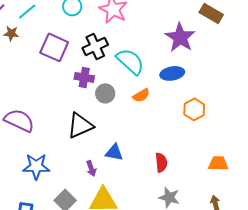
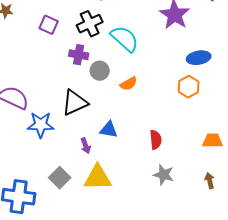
purple square: (54, 47) -> (49, 25), size x0.7
blue ellipse: (172, 73) -> (199, 58), moved
orange semicircle: (141, 95) -> (129, 84), moved
blue star: (36, 166) -> (41, 125), moved

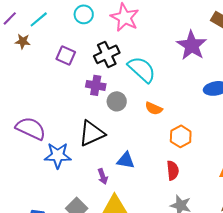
orange semicircle: (129, 84) -> (154, 108), moved, turned 54
orange hexagon: (189, 87) -> (181, 136), moved

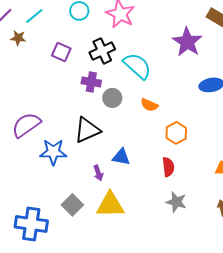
purple semicircle: (31, 128) -> (26, 125), turned -60

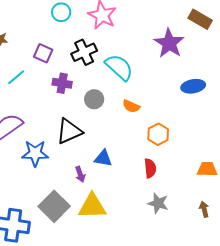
cyan line: (34, 16) -> (16, 77), moved
purple cross: (91, 82) -> (62, 83), moved
gray square: (72, 205) -> (54, 206), size x1.4

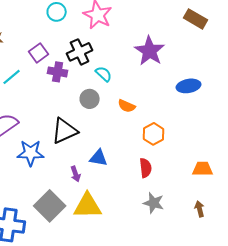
purple star: (169, 43) -> (150, 51), moved
purple square: (43, 53) -> (39, 53), turned 30
cyan semicircle: (119, 67) -> (104, 74), moved, size x0.6
purple cross: (62, 83) -> (58, 72), moved

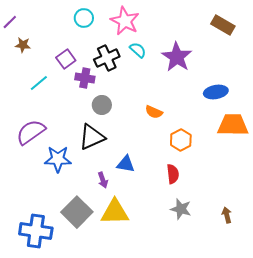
cyan semicircle: (104, 74) -> (138, 50), moved
gray circle: (90, 99) -> (102, 105), moved
orange trapezoid: (203, 169) -> (233, 125), moved, size x1.5

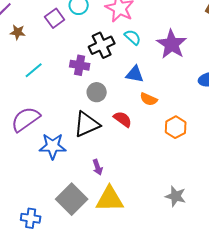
purple square: (66, 59) -> (55, 18), moved
blue triangle: (126, 164) -> (135, 74), moved
red semicircle: (173, 174) -> (123, 119), moved, turned -48
blue cross: (36, 231) -> (31, 218), size x0.6

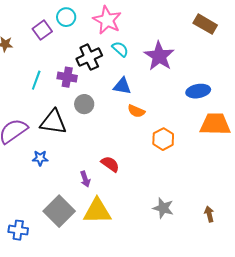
cyan line: (34, 70) -> (36, 80), moved, turned -30
red semicircle: (123, 119) -> (110, 164), moved
black triangle: (87, 124) -> (53, 122), moved, turned 32
blue star: (53, 146) -> (40, 158), size x0.6

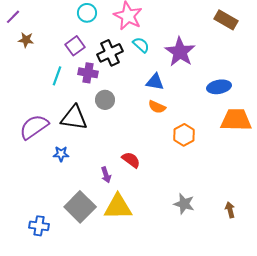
purple square: (42, 30) -> (75, 46), moved
blue triangle: (122, 86) -> (155, 82), moved

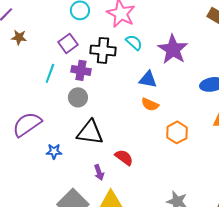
black cross: (110, 53) -> (103, 50), turned 30
gray circle: (105, 100) -> (78, 97), moved
black triangle: (74, 118) -> (90, 132), moved

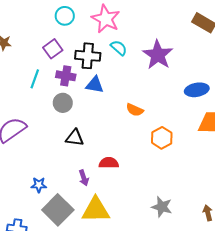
blue triangle: (148, 79) -> (95, 85), moved
black triangle: (90, 132) -> (75, 138), size x0.7
blue star: (54, 151) -> (39, 185), moved
red semicircle: (124, 157) -> (109, 163), turned -36

